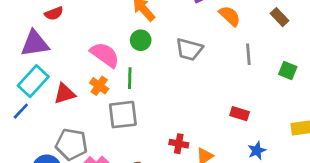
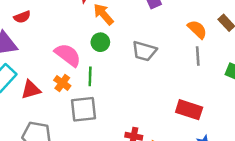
orange semicircle: (230, 16) -> (197, 29), moved
red rectangle: (240, 114) -> (189, 110), size x1.5

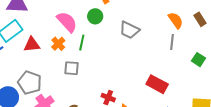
gray square: (83, 109) -> (71, 68), size x0.7

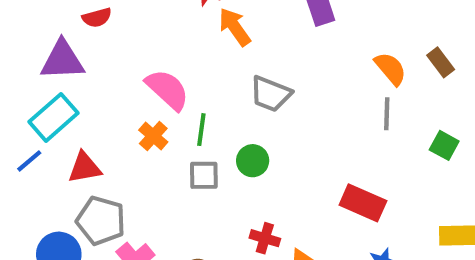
green circle: (95, 16) -> (253, 161), moved
gray trapezoid: (129, 30) -> (271, 94), moved
red triangle: (32, 44) -> (85, 168), moved
gray square: (71, 68) -> (204, 175), moved

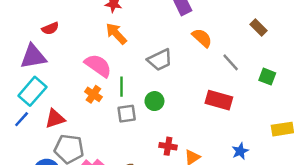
orange arrow: (235, 27) -> (116, 34), moved
orange semicircle: (390, 69) -> (202, 38), moved
gray trapezoid: (271, 94) -> (160, 60), turned -40
gray line: (387, 114) -> (231, 62), turned -36
red rectangle: (363, 203) -> (219, 100), moved

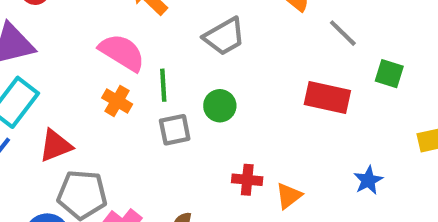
green square: (267, 77) -> (389, 74), moved

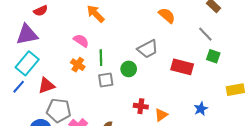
gray line: (343, 33) -> (205, 34), moved
gray trapezoid: (224, 36) -> (148, 49), moved
pink semicircle: (122, 52) -> (81, 41), size x0.7

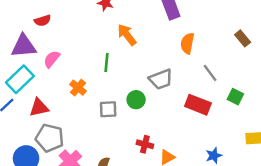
orange arrow: (96, 14) -> (127, 35), moved
orange semicircle: (167, 15) -> (187, 43), turned -126
gray line: (205, 34) -> (210, 73), moved
pink semicircle: (81, 41) -> (52, 59), moved, turned -91
green line: (101, 58) -> (107, 63), moved

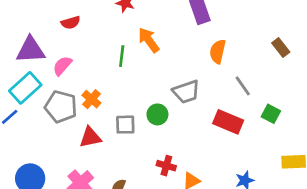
red semicircle: (43, 20) -> (71, 23), moved
green line: (107, 63) -> (122, 56), moved
red triangle: (39, 108) -> (90, 137), moved
gray pentagon: (50, 138) -> (61, 107), moved

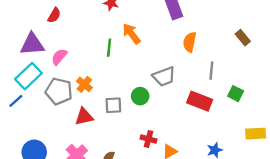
red semicircle: (71, 23) -> (54, 15), moved, turned -42
gray line: (243, 86) -> (211, 71), turned 42

